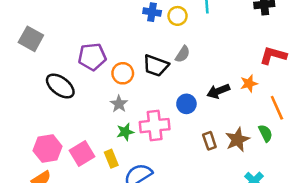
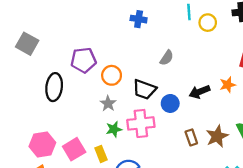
yellow circle: (178, 16) -> (208, 23), moved
black trapezoid: (156, 66) -> (144, 89), moved
black ellipse: (60, 86) -> (54, 87), turned 60

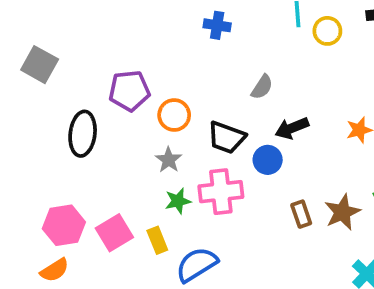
black arrow: (199, 92) -> (292, 128), moved

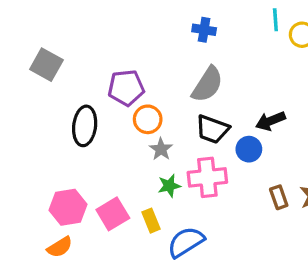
gray semicircle: (262, 87) -> (207, 84), moved, size x1.6
orange circle: (174, 115) -> (148, 119), moved

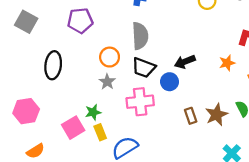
gray semicircle: (207, 84) -> (140, 36), turned -36
purple pentagon: (126, 88) -> (80, 21), moved
orange circle: (148, 119) -> (110, 57), moved
green star: (169, 186) -> (93, 112), moved
pink hexagon: (68, 207) -> (26, 111), moved

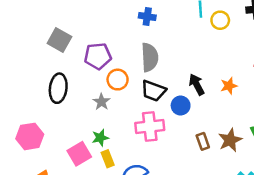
purple pentagon: (80, 21) -> (98, 56), moved
gray square: (26, 22) -> (59, 40), moved
black arrow: (185, 62) -> (197, 85), turned 84
orange star: (227, 63) -> (229, 86), moved
gray star: (107, 82) -> (101, 102), moved

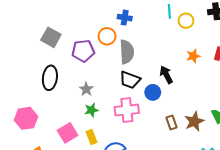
orange circle: (118, 80) -> (107, 36), moved
orange star: (229, 86) -> (193, 56), moved
green star: (100, 138) -> (91, 110), moved

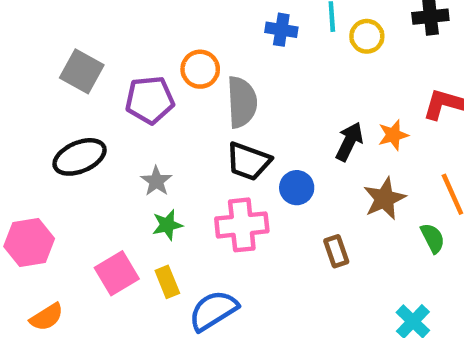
blue cross: (125, 18) -> (281, 30), moved
orange star: (193, 56) -> (393, 135), moved
black arrow: (166, 75) -> (349, 142), moved, turned 54
black ellipse: (50, 78) -> (80, 157), turned 60
brown star: (194, 121) -> (384, 199), moved

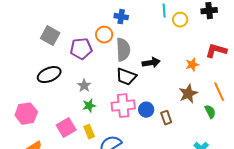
blue cross: (281, 30) -> (121, 17), moved
black arrow: (349, 142) -> (151, 63), moved, turned 54
blue circle: (297, 188) -> (146, 110), moved

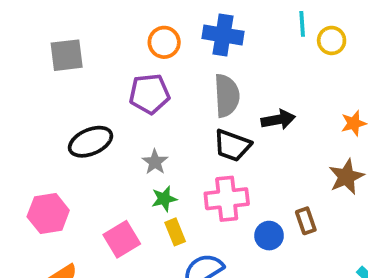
blue cross: (121, 17) -> (223, 35), size x1.5
orange circle: (104, 35) -> (164, 42), moved
gray square: (50, 36) -> (67, 55), moved, turned -36
blue circle: (146, 110) -> (269, 236), moved
yellow rectangle: (89, 132) -> (175, 232), moved

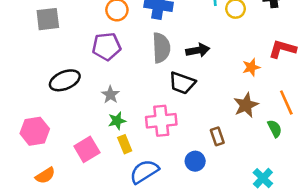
black arrow: (278, 120) -> (198, 50), moved
black trapezoid: (232, 145) -> (182, 83), moved
blue circle: (269, 236) -> (195, 161), moved

